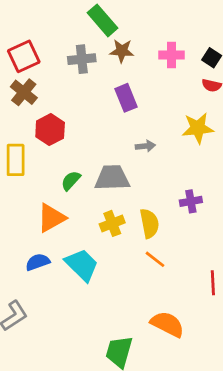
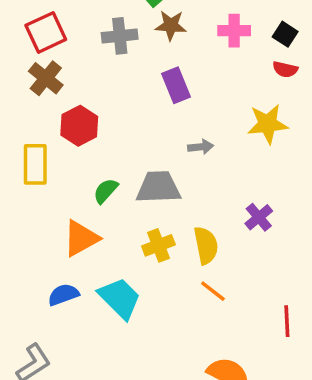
purple cross: (191, 201) -> (259, 217), turned -30

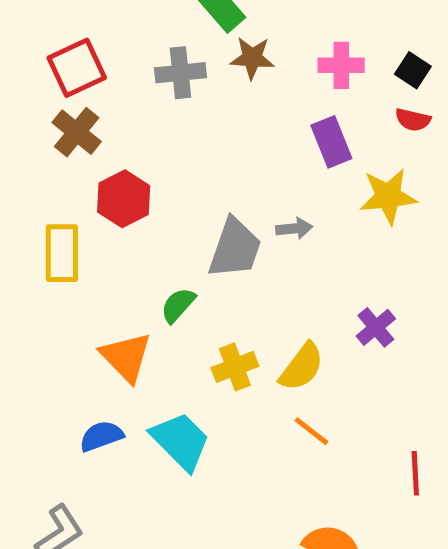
purple rectangle: (176, 85) -> (331, 142), moved
gray trapezoid: (158, 187) -> (235, 248), moved, turned 111
green semicircle: (106, 191) -> (178, 305), moved
orange triangle: (81, 238) -> (126, 357), turned -45
yellow semicircle: (206, 245) -> (302, 367), turned 48

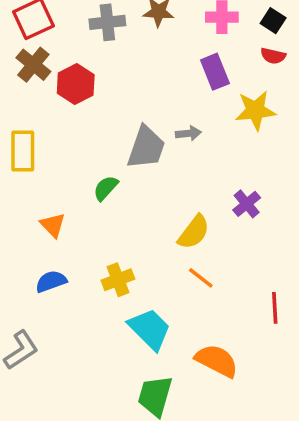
red hexagon: (124, 199) -> (76, 84), moved
orange triangle: (126, 357) -> (53, 225), moved, size x0.7
yellow cross: (235, 367) -> (118, 280), moved
cyan trapezoid: (180, 441) -> (150, 329), moved

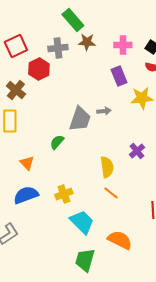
brown cross: (33, 65) -> (16, 90), moved
red hexagon: (76, 84) -> (39, 69), moved
yellow semicircle: (194, 232) -> (107, 167), turned -45
blue semicircle: (51, 281) -> (26, 195), size x1.4

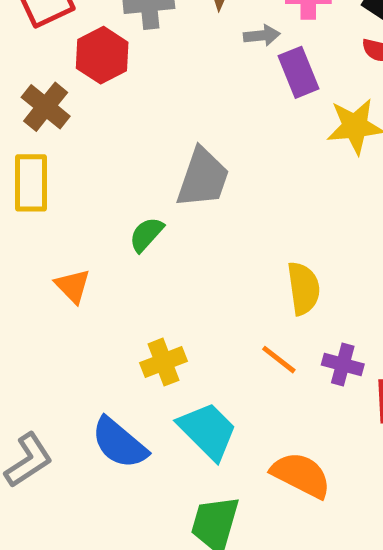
gray arrow: (104, 111) -> (262, 35), moved
purple cross: (137, 151) -> (343, 364), moved, turned -35
yellow semicircle: (107, 167) -> (303, 288), moved
blue semicircle: (26, 195) -> (119, 443), moved, turned -120

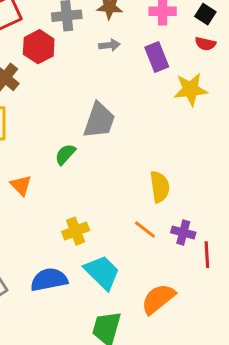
gray arrow: (262, 35) -> (109, 45), moved
blue semicircle: (119, 443) -> (49, 280), turned 129
orange semicircle: (301, 475) -> (158, 299), turned -66

